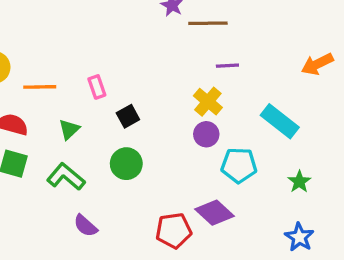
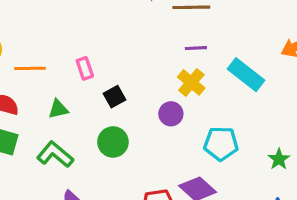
purple line: (227, 66) -> (196, 48), moved
cyan rectangle: (280, 121) -> (246, 75), moved
green triangle: (69, 129) -> (58, 109), turned 30
purple circle: (206, 134) -> (171, 114), moved

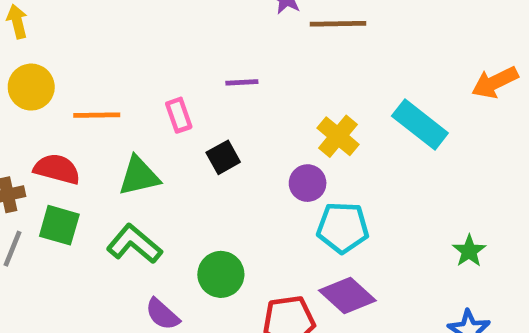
purple line: (196, 48) -> (242, 82), moved
green triangle: (58, 109) -> (139, 176), size x1.4
green circle: (113, 142) -> (221, 274), moved
cyan pentagon: (221, 144) -> (343, 228), moved

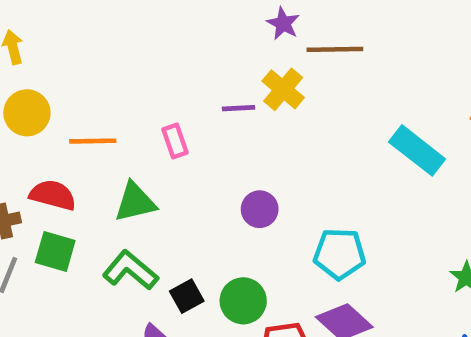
yellow cross: (338, 136) -> (283, 89), moved
black square: (223, 157) -> (187, 296), moved
purple circle: (308, 183) -> (260, 209), moved
green circle: (221, 274) -> (243, 301), moved

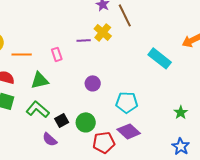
brown line: (335, 49) -> (125, 15), turned 65

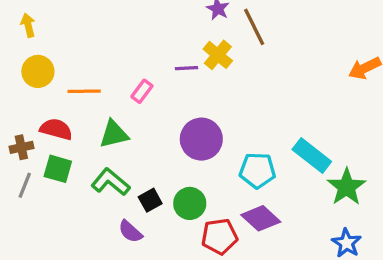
pink rectangle: (57, 54) -> (142, 91), turned 56
cyan rectangle: (160, 58) -> (312, 156), moved
purple circle: (93, 83) -> (201, 139), size x1.6
green star: (181, 112) -> (347, 187), size x1.6

